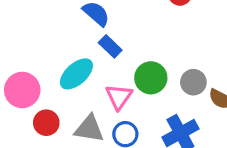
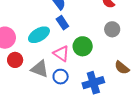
gray circle: (193, 82) -> (112, 29), moved
pink triangle: (119, 97) -> (61, 54), turned -42

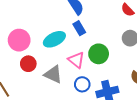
blue circle: (61, 77) -> (82, 84), moved

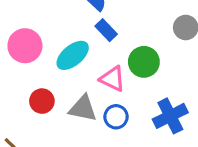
pink circle: (19, 40) -> (25, 46), moved
blue circle: (82, 84) -> (116, 117), moved

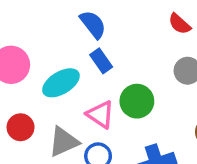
gray triangle: (83, 108) -> (64, 142), turned -44

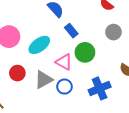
blue rectangle: (101, 61) -> (71, 31), moved

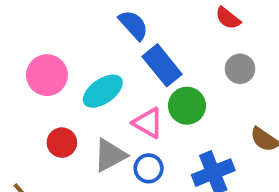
blue rectangle: (71, 31) -> (162, 65), size x1.5

